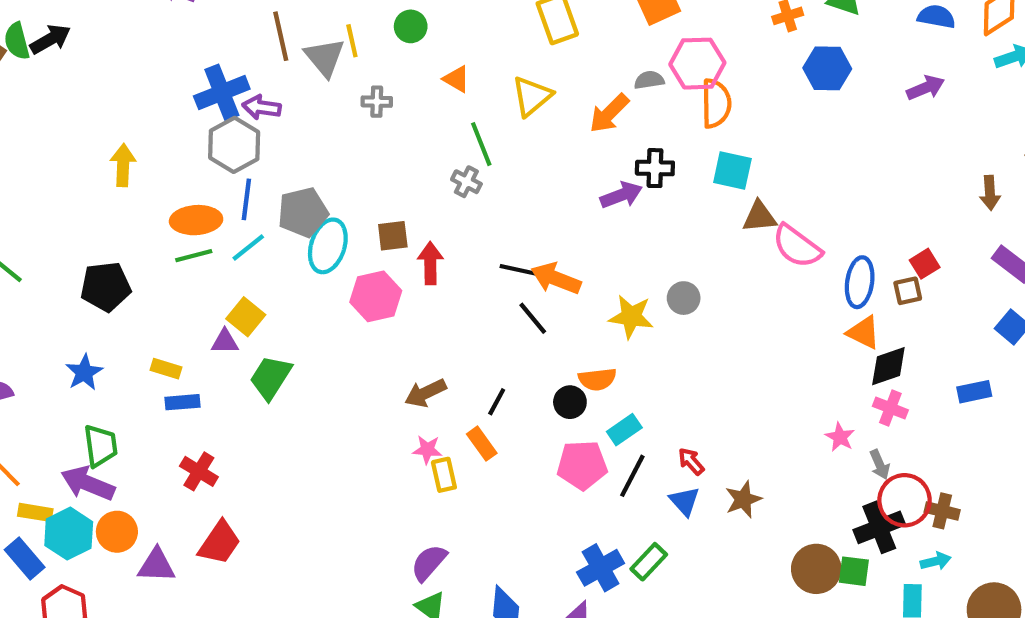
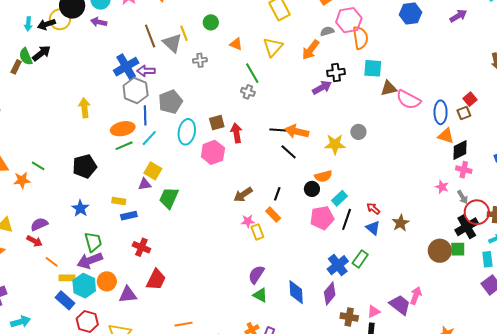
gray pentagon: (303, 212) -> (170, 102), moved
purple arrow: (88, 483) -> (90, 261), turned -35

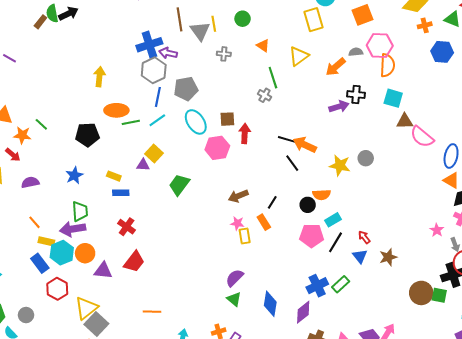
orange ellipse: (123, 129) -> (116, 110), moved
cyan ellipse: (187, 132) -> (196, 122), turned -55
green trapezoid: (169, 198) -> (179, 185), moved
red arrow: (35, 241) -> (13, 155), moved

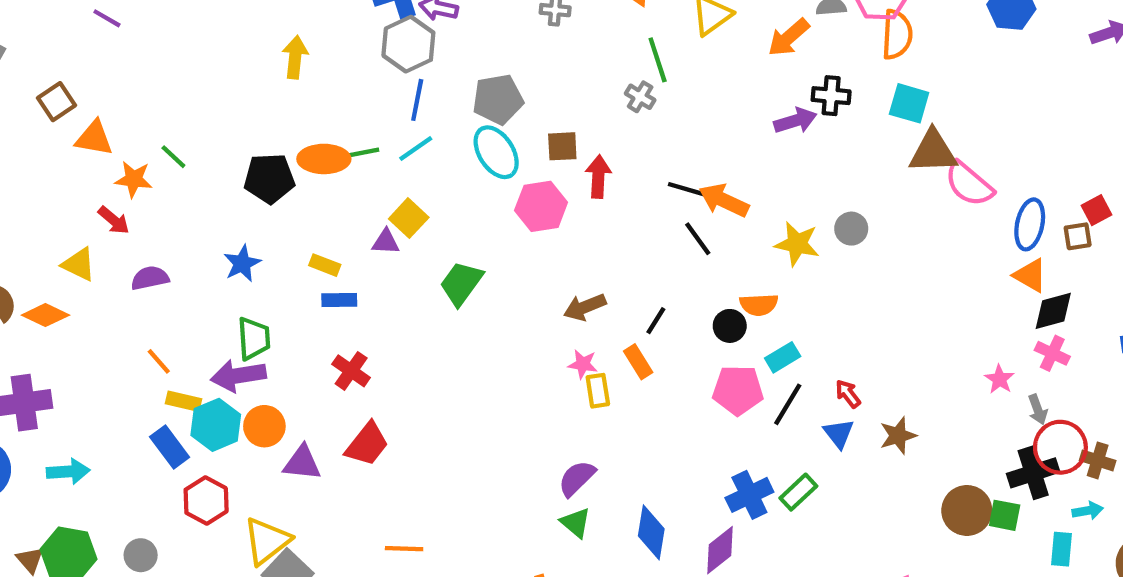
gray pentagon: (186, 89) -> (498, 99), moved
orange ellipse: (116, 110) -> (324, 159), moved
brown triangle: (405, 121) -> (933, 152), size x1.4

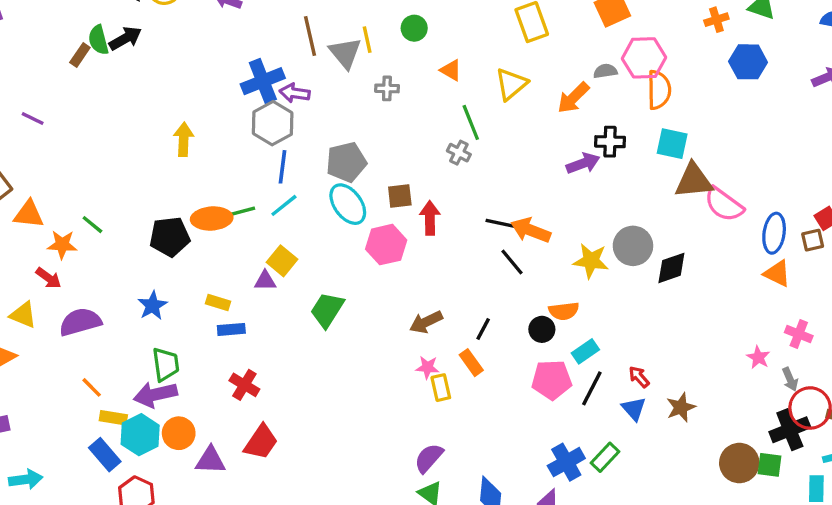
gray circle: (851, 229) -> (633, 246), size x1.5
purple semicircle: (150, 278) -> (80, 322), size x1.4
black diamond: (1053, 311) -> (671, 268), moved

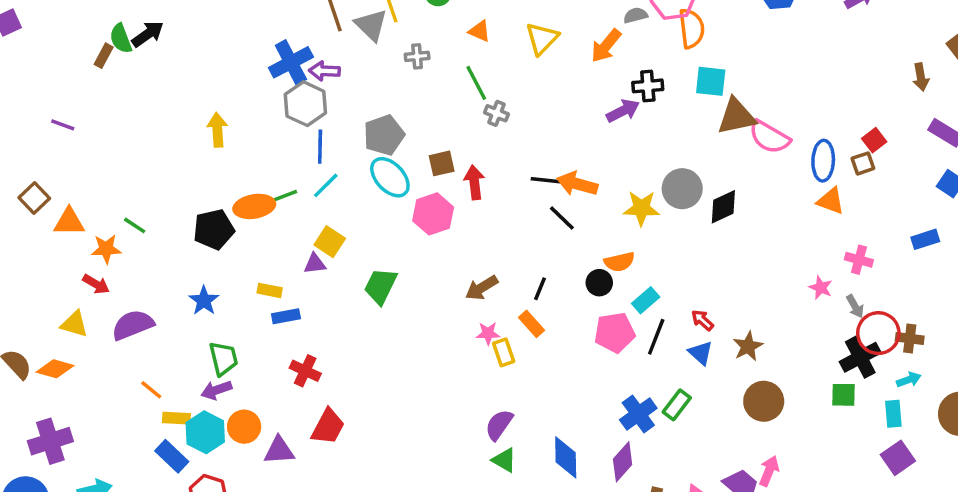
green line: (471, 122) -> (476, 83), moved
purple arrow: (155, 394) -> (216, 390), size x0.7
brown circle: (739, 463) -> (764, 401), moved

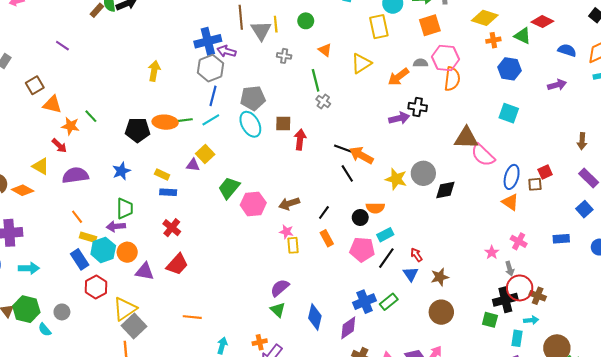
cyan square: (711, 81) -> (509, 113), moved
pink hexagon: (433, 214) -> (253, 204), moved
orange rectangle: (532, 324) -> (327, 238), moved

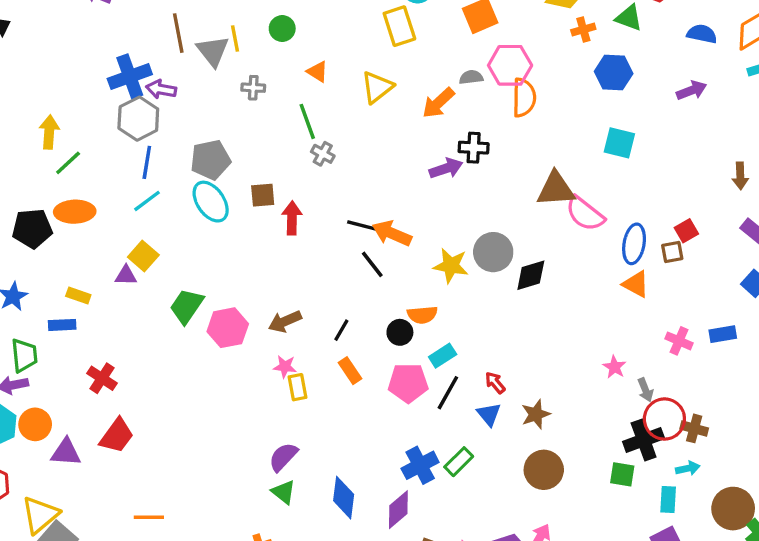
green line: (183, 120) -> (68, 163), moved, turned -30
blue rectangle: (168, 192) -> (62, 325), moved
pink cross: (519, 241) -> (679, 341), moved

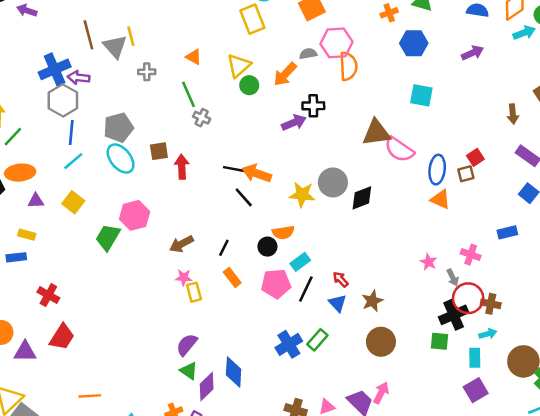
green circle: (282, 29) -> (249, 85), moved
purple triangle: (126, 275) -> (36, 201), moved
pink hexagon: (228, 328) -> (135, 215), moved
pink cross: (679, 341) -> (471, 255), moved
purple diamond: (398, 510) -> (207, 386), moved

